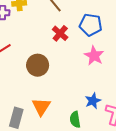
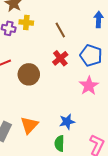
brown circle: (38, 65) -> (29, 74), moved
blue star: (93, 101) -> (67, 122), moved

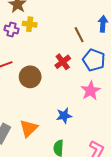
brown line: (60, 30) -> (79, 35), moved
blue star: (67, 122) -> (64, 116), moved

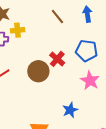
brown line: (79, 35) -> (57, 17), moved
brown circle: (30, 77) -> (38, 71), moved

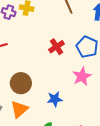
brown circle: (38, 71) -> (21, 83), moved

